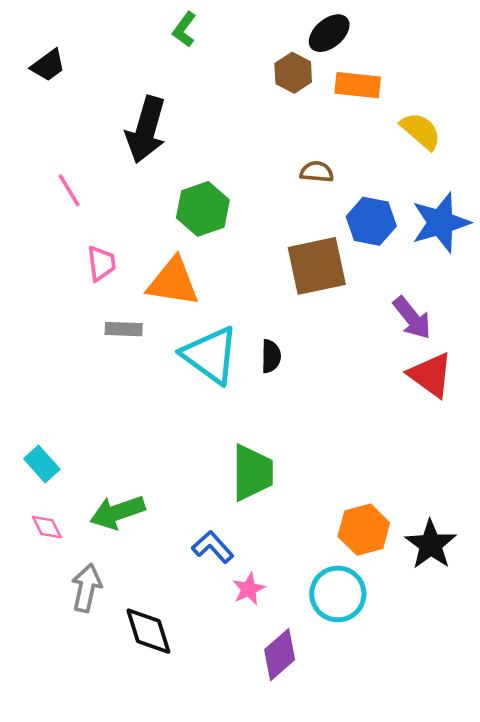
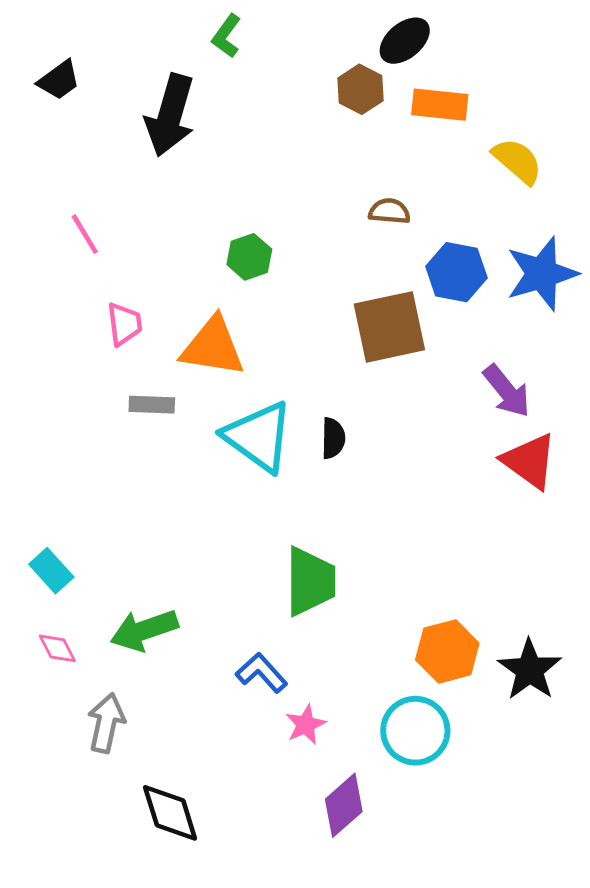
black arrow: (146, 130) -> (170, 115), moved
green hexagon: (203, 209) -> (249, 257), size x0.7
black diamond: (148, 631) -> (170, 813), moved

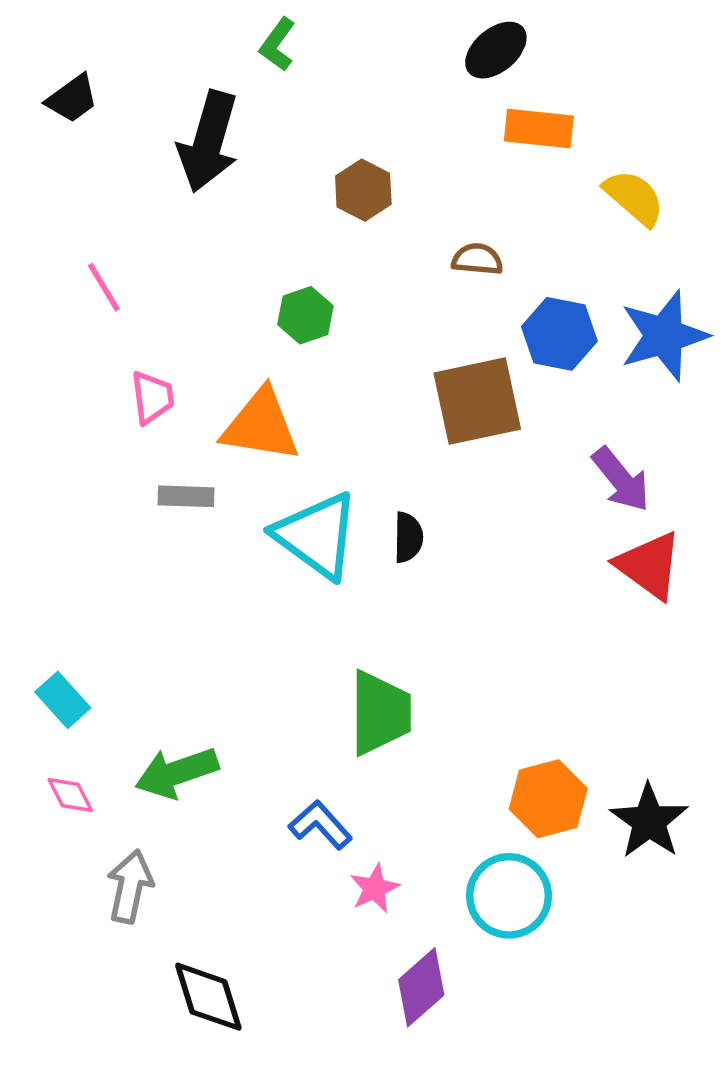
brown hexagon: (361, 89) -> (363, 190), moved

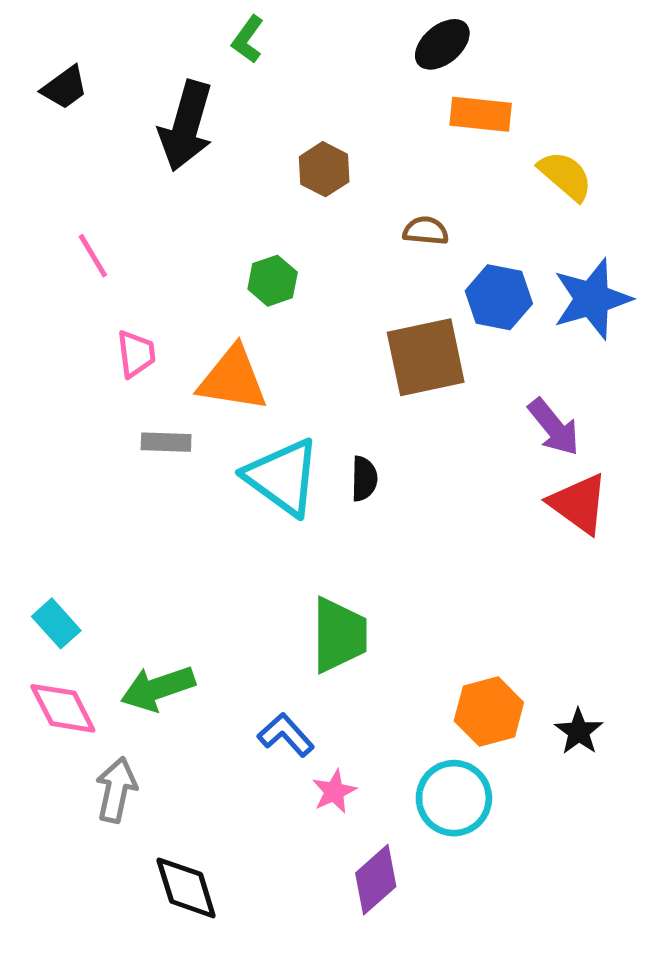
pink diamond: (70, 795) -> (63, 708), size x1.6
black star: (649, 821) -> (579, 732), size x0.7

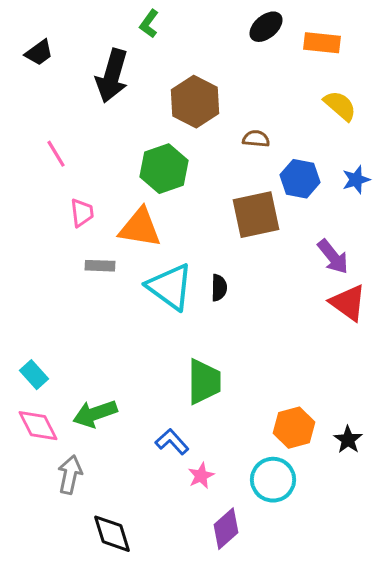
orange rectangle: (481, 114) -> (322, 43), moved
brown hexagon: (324, 169) -> (195, 102), size x1.6
green hexagon: (273, 281) -> (164, 169), size x1.6
blue star: (592, 299) -> (356, 180), size x0.6

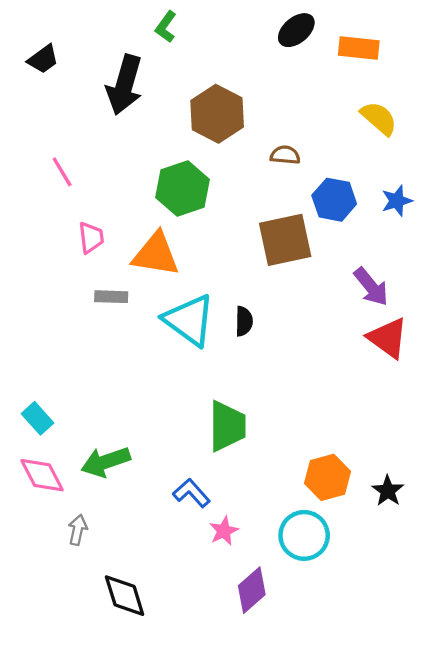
gray arrow: (70, 475) -> (78, 530), size x0.7

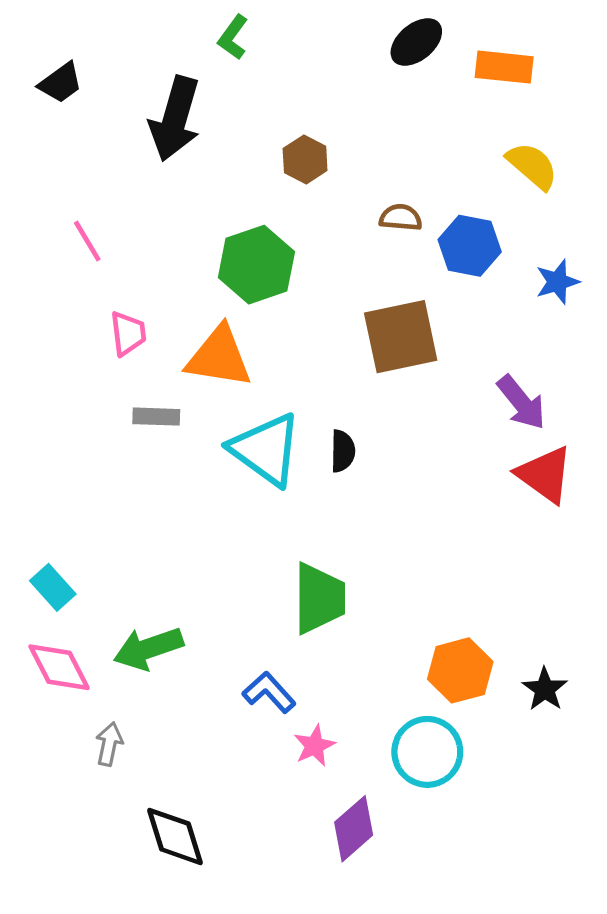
brown hexagon: (217, 114) -> (305, 160), size x0.6
blue hexagon: (334, 200) -> (470, 246), moved

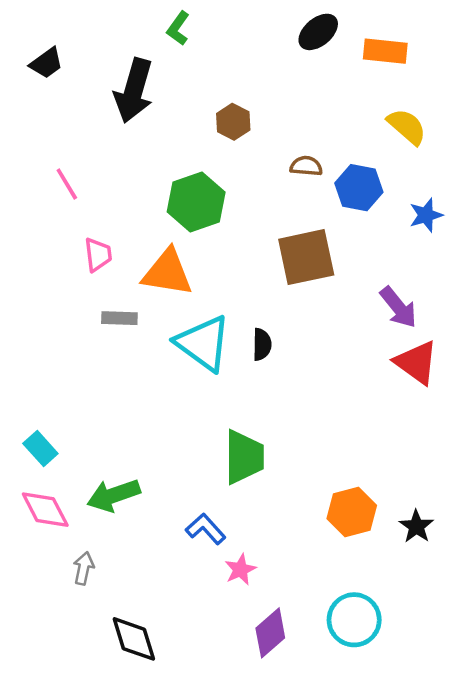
cyan circle: (427, 752) -> (354, 620), moved

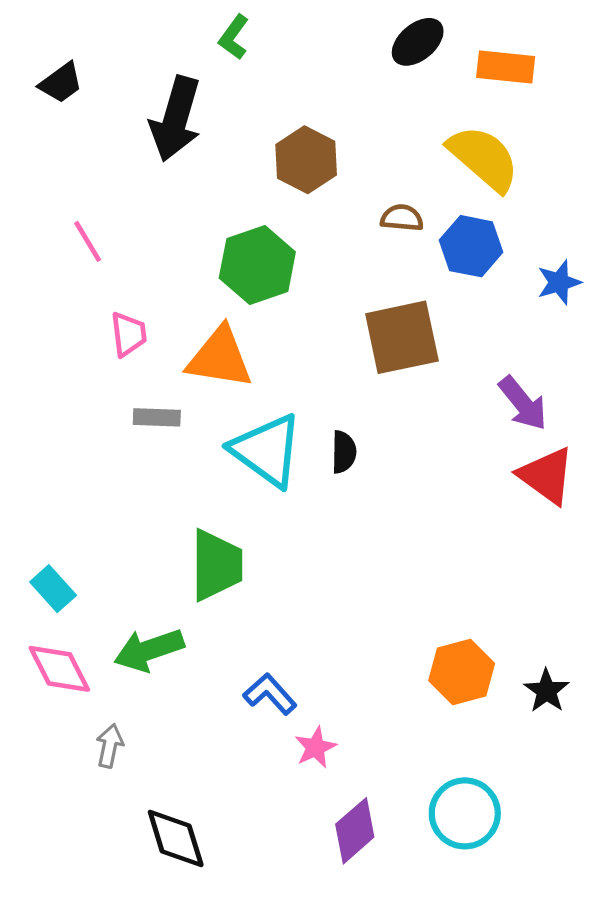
brown hexagon: (233, 122) -> (306, 160), size x1.4
yellow semicircle: (407, 127) -> (484, 158), moved, size x1.4
green trapezoid: (244, 457) -> (217, 565), moved

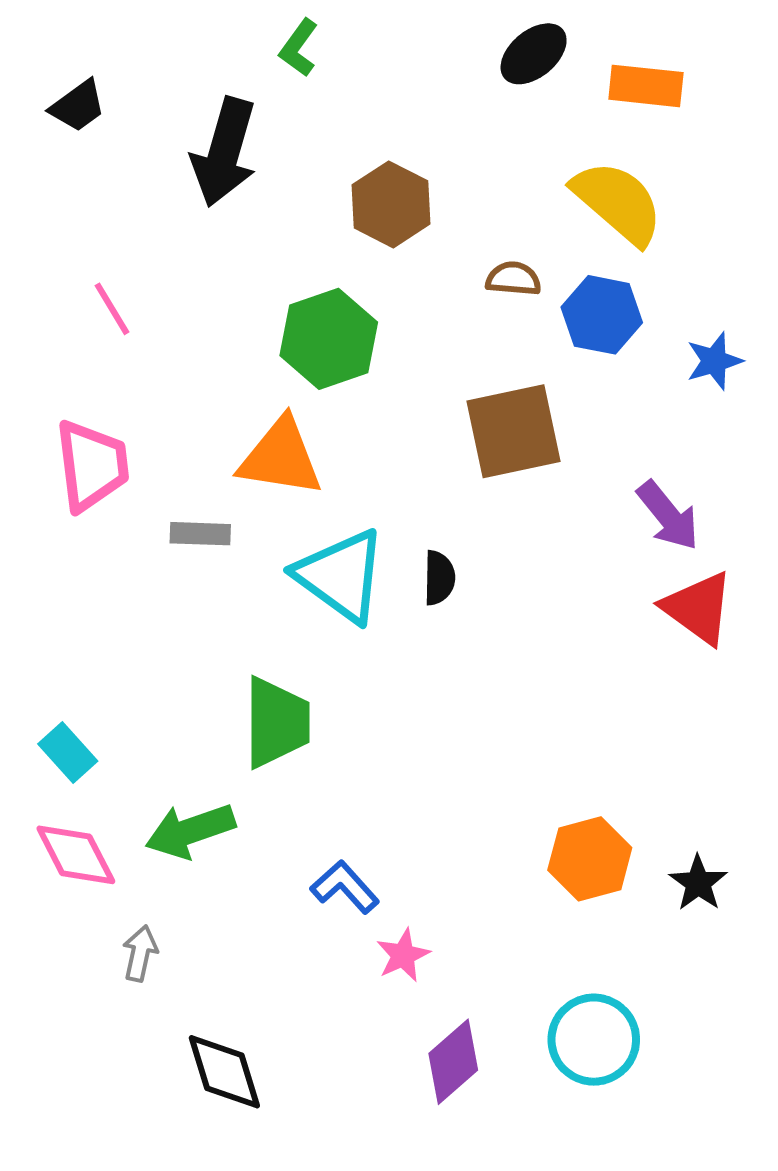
pink trapezoid: (129, 334) -> (92, 465), moved, size x1.6

